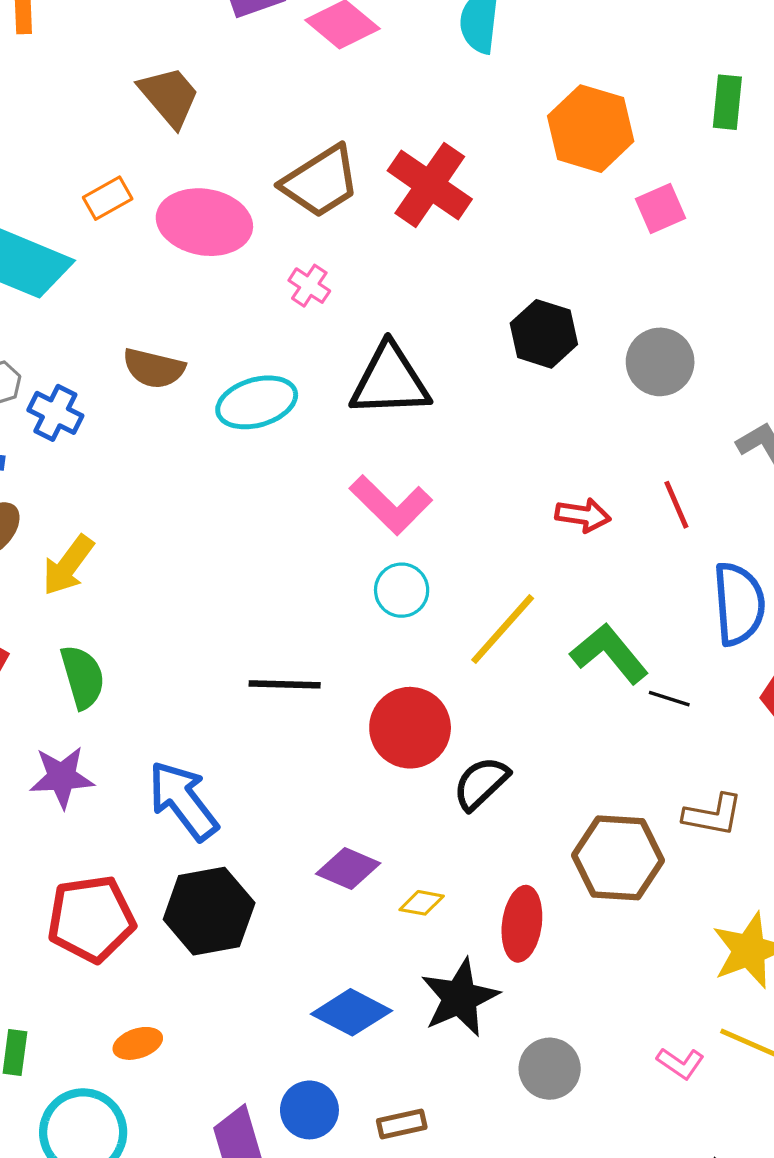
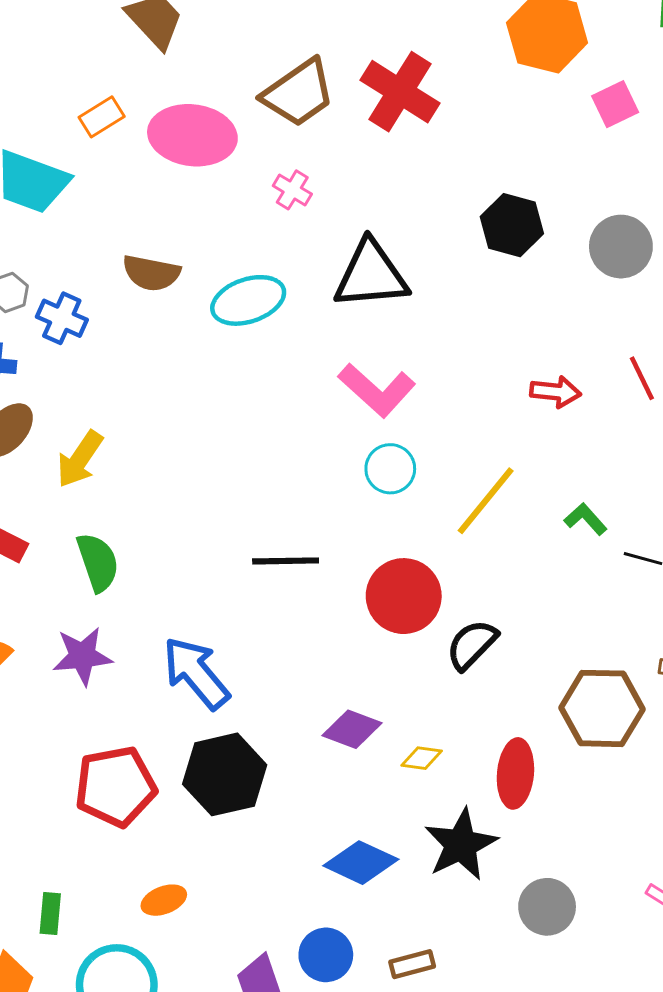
green L-shape: (609, 653) -> (586, 519), size x0.6

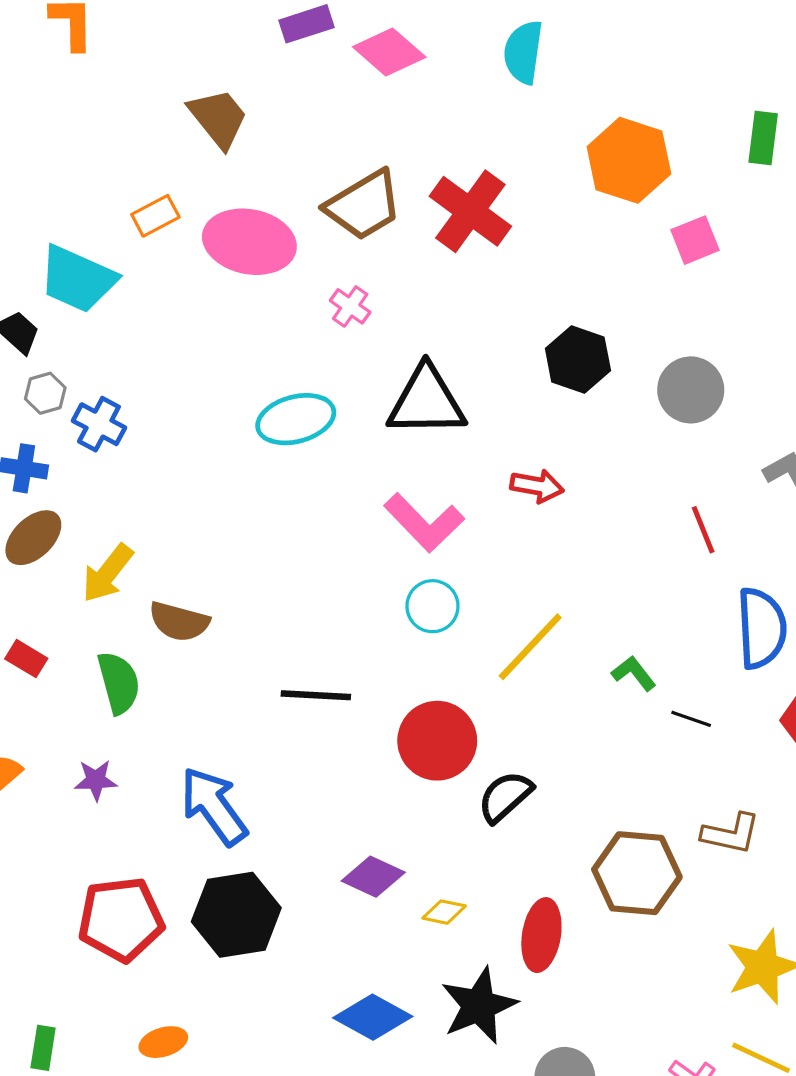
brown semicircle: (151, 273) -> (179, 622), moved
red arrow: (556, 392) -> (537, 486), moved
purple star: (82, 656) -> (96, 780), size x0.7

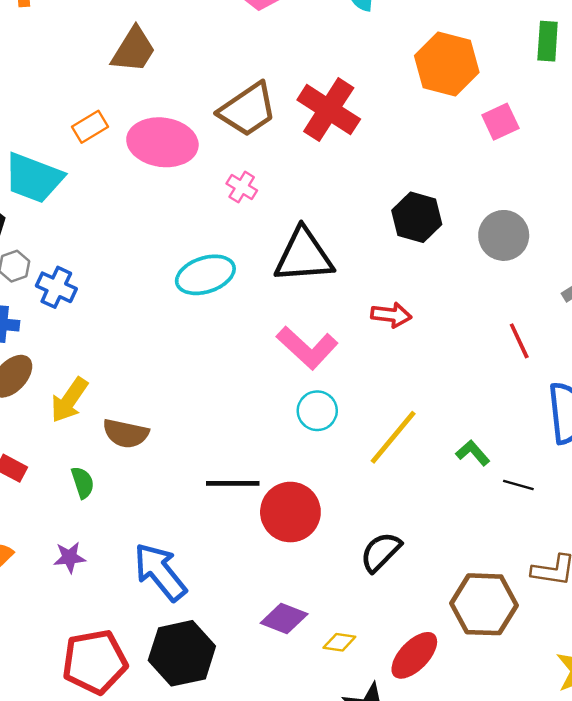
brown trapezoid: (218, 118) -> (133, 50), turned 74
green semicircle: (119, 683) -> (83, 483), size x0.7
red circle: (437, 741) -> (290, 512), moved
red ellipse: (541, 935) -> (414, 655), turned 38

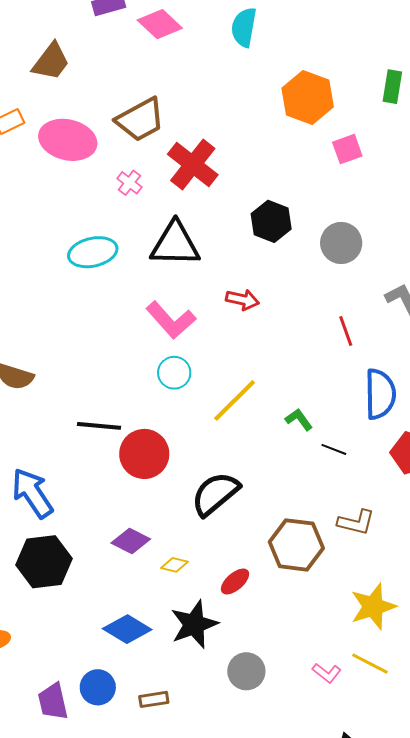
red cross: (329, 110) -> (193, 165), moved
black semicircle: (381, 552) -> (215, 494), size x1.4
red ellipse: (414, 655) -> (235, 582), size x0.7

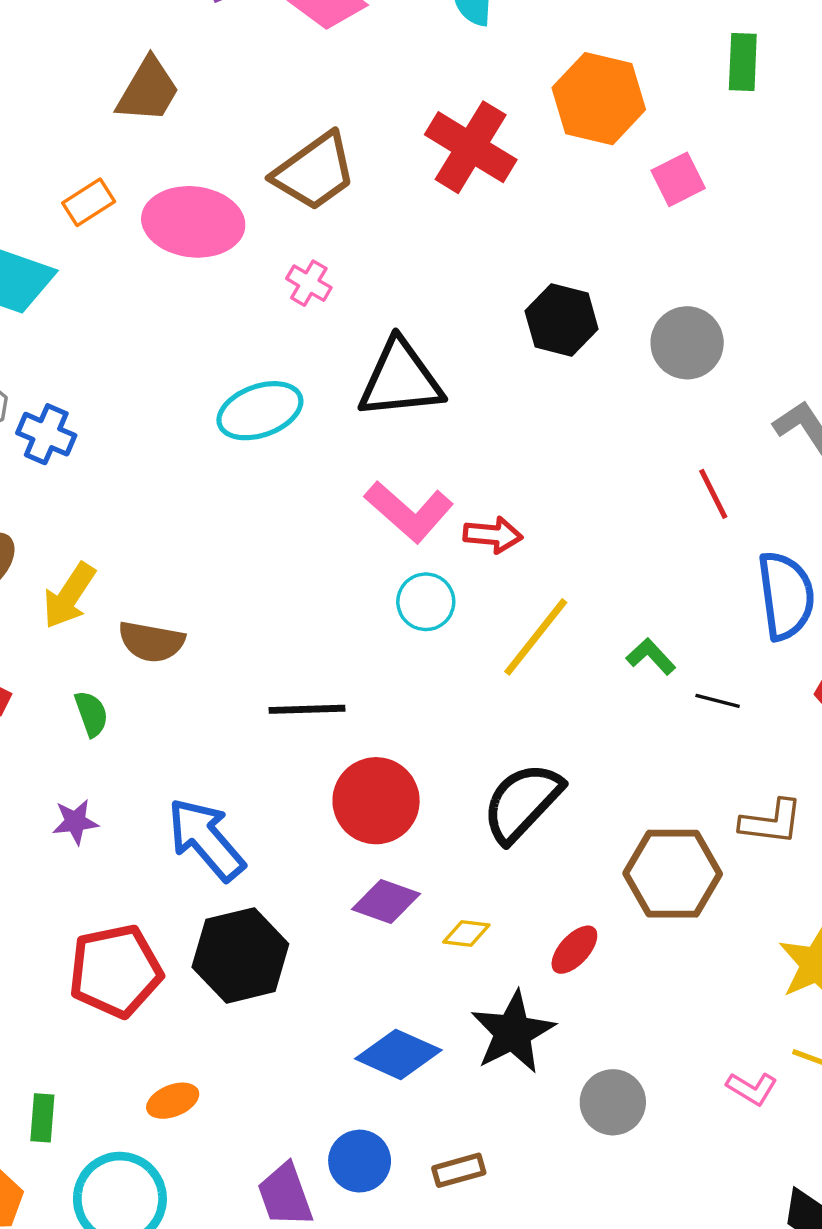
red cross: (193, 165) -> (471, 147), moved
red arrow: (242, 300) -> (493, 535), moved
red circle: (144, 454) -> (376, 801), moved

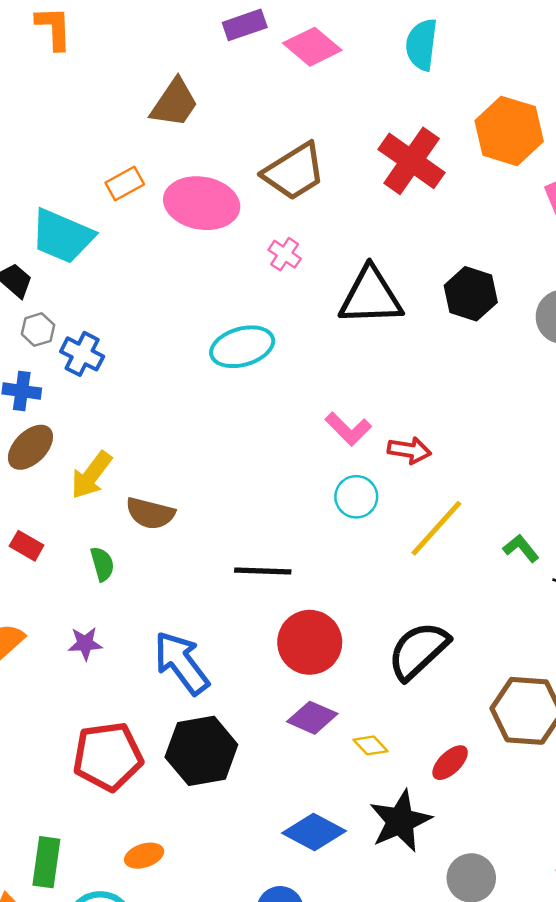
black triangle: (400, 379) -> (371, 296), moved
pink L-shape: (409, 512) -> (348, 429), size x0.7
yellow diamond: (466, 934) -> (370, 745), turned 36
green rectangle: (42, 1118) -> (46, 862), size x1.4

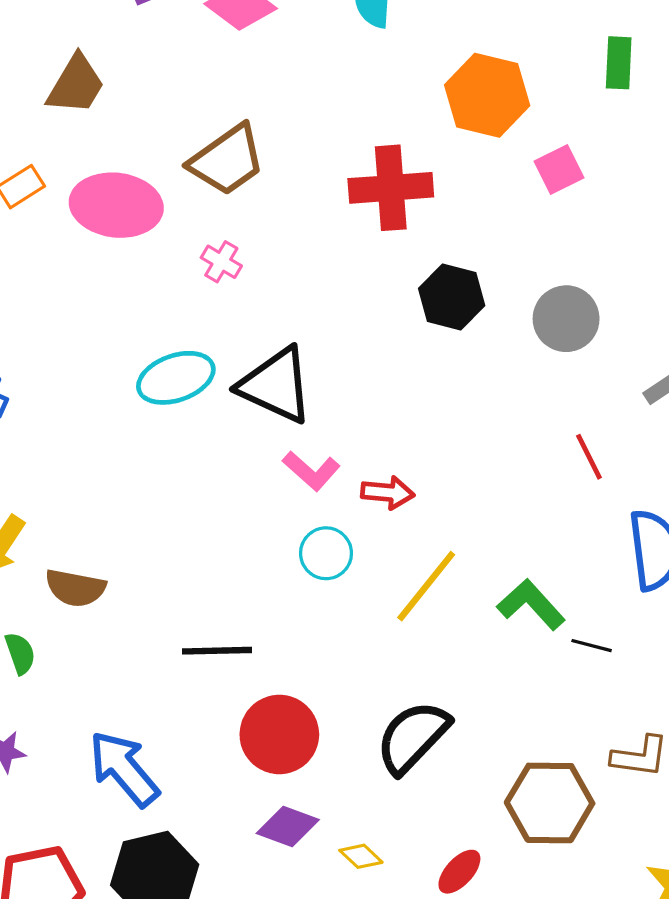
red cross: (412, 161) -> (391, 188), moved, turned -36
black triangle: (371, 296) -> (276, 385), moved, turned 30
green L-shape: (521, 548) -> (531, 605), size x1.5

